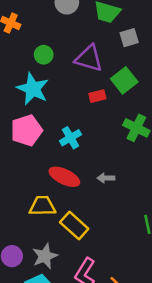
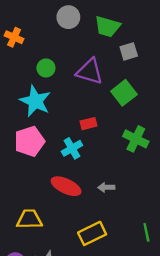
red rectangle: (97, 96) -> (88, 124), moved
yellow trapezoid: (42, 206) -> (29, 219), moved
yellow rectangle: (74, 226) -> (92, 233), moved, turned -68

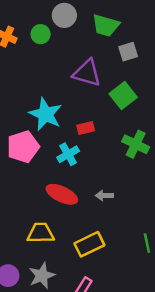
green circle: (46, 68) -> (41, 34), moved
cyan star: (35, 101) -> (46, 114), moved
yellow trapezoid: (29, 219) -> (41, 233), moved

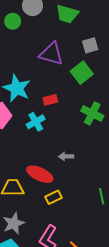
gray square: (128, 52) -> (90, 45), moved
red ellipse: (62, 194) -> (40, 174), moved
yellow rectangle: (89, 244) -> (53, 197), size x0.7

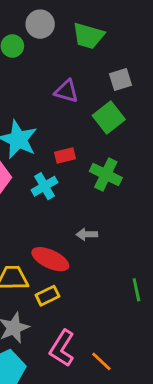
purple triangle: (51, 54) -> (66, 91), size x0.7
green cross: (92, 113) -> (106, 174), moved
yellow rectangle: (53, 197) -> (47, 296), moved

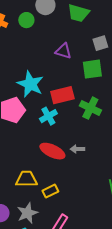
green square: (109, 118) -> (92, 69), turned 30
red rectangle: (65, 155) -> (62, 95), size x1.6
red ellipse: (50, 259) -> (52, 151), moved

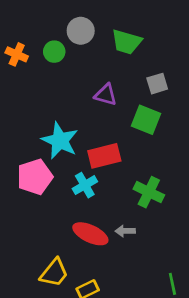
green square: (92, 69) -> (146, 120), turned 30
green cross: (90, 108) -> (149, 192), moved
yellow trapezoid: (26, 179) -> (54, 273), turned 130

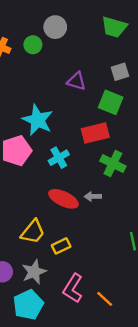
green trapezoid: (127, 42) -> (114, 27), moved
red rectangle: (104, 156) -> (95, 133), moved

